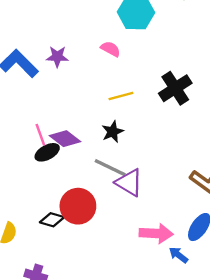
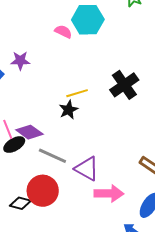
pink semicircle: (111, 49) -> (63, 32), moved
black star: (113, 132) -> (68, 110), moved
gray line: (110, 168) -> (52, 156), moved
pink arrow: (156, 233) -> (109, 193), moved

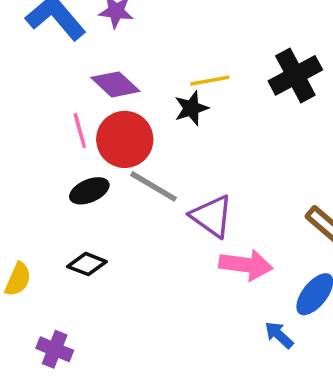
purple diamond: (29, 132) -> (115, 84), moved
black ellipse: (14, 145) -> (89, 191), moved
red circle: (43, 191) -> (125, 139), moved

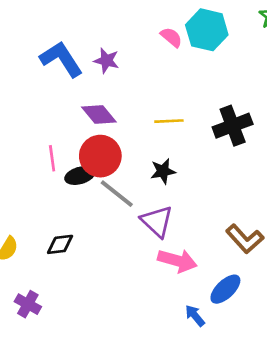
black star: (191, 108) -> (163, 171), moved
pink line: (80, 131) -> (52, 158), moved
black ellipse: (89, 191) -> (80, 176), moved
black diamond: (87, 264) -> (60, 244), turned -36

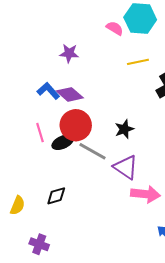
blue L-shape: (61, 59) -> (48, 91), moved, size x0.7
yellow line: (169, 121) -> (138, 62), moved

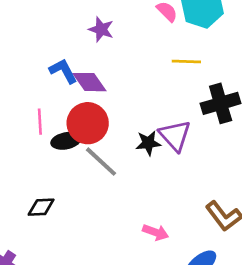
purple triangle: (126, 167) -> (175, 136), moved
pink arrow: (146, 194) -> (156, 232), size x0.7

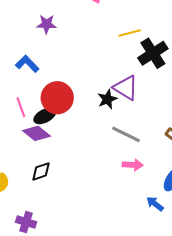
yellow line: (186, 62) -> (130, 33), moved
purple diamond: (89, 82) -> (36, 133), moved
gray line: (101, 162) -> (126, 134), moved

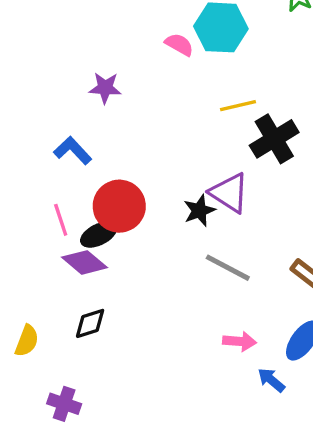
pink arrow: (133, 165) -> (240, 341), moved

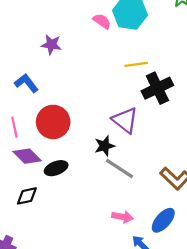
black star: (199, 210) -> (105, 146), moved
black ellipse: (99, 235) -> (56, 168), moved

